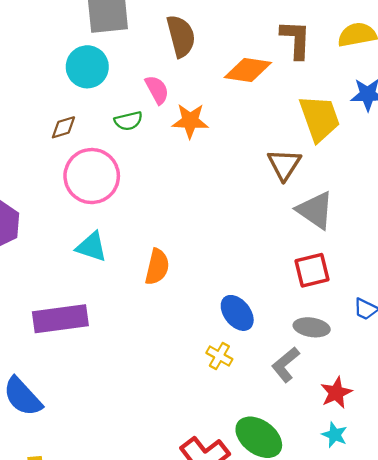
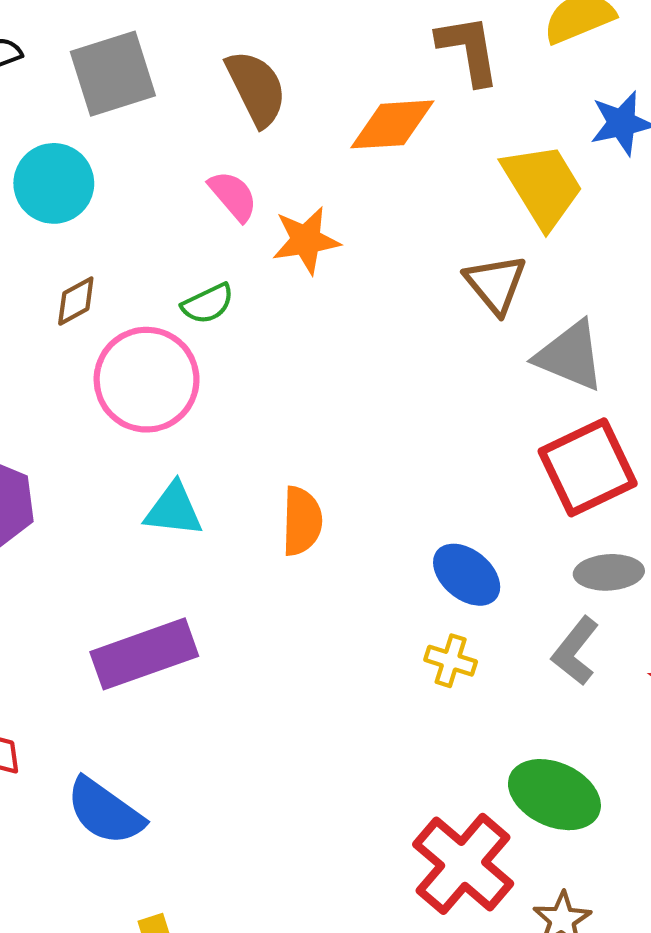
cyan circle: (87, 67) -> (54, 183), moved
green semicircle: (128, 121) -> (208, 304), moved
red square: (312, 270) -> (588, 467), size x1.4

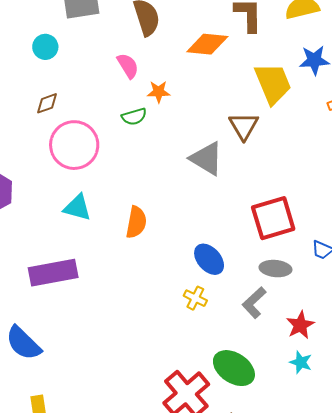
cyan circle: (54, 183) -> (45, 47), size x0.7
orange star: (306, 240) -> (159, 92), size x0.7
green semicircle: (208, 304) -> (134, 117), moved
gray triangle: (570, 356) -> (207, 159), moved

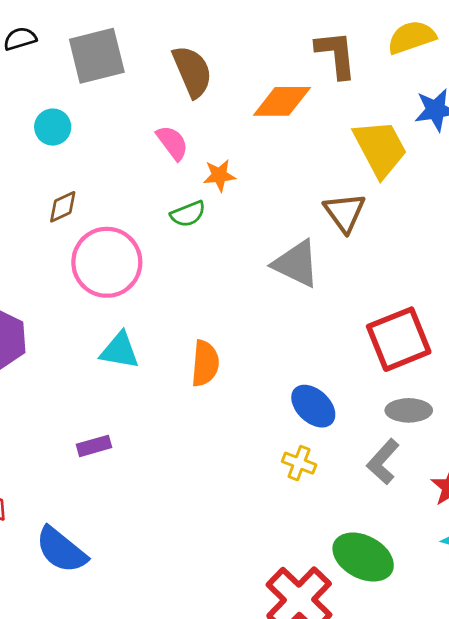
purple rectangle: (53, 273) -> (94, 446), size x0.5

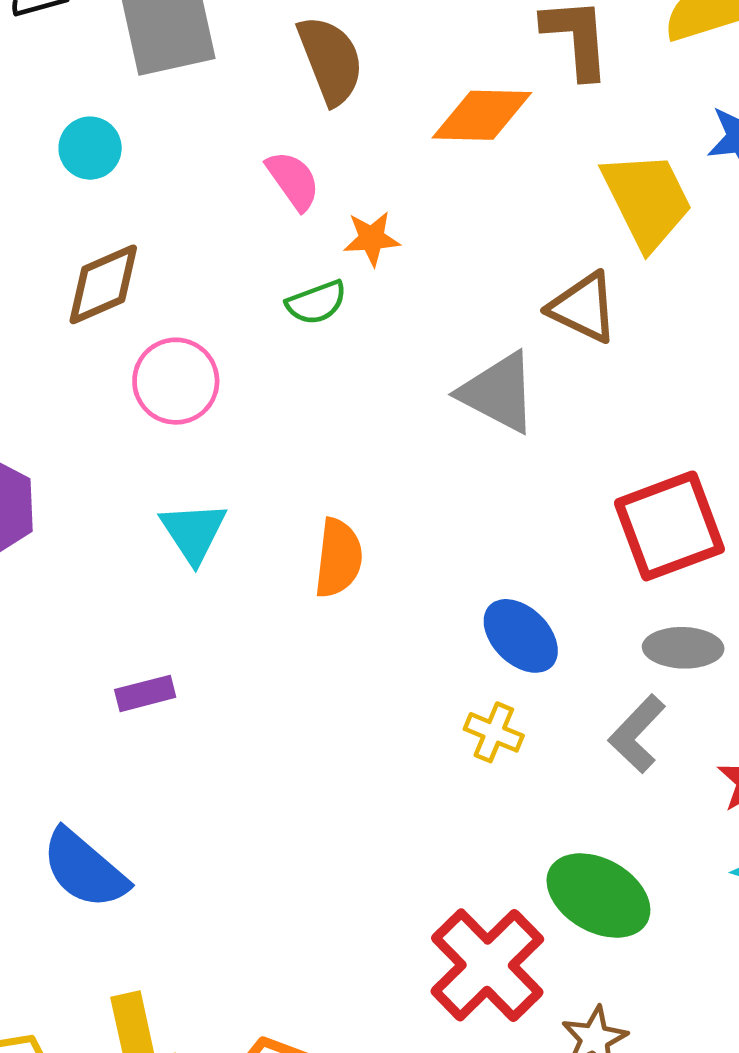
brown diamond: (63, 207) -> (103, 284), size x1.5
brown triangle: (345, 212) -> (583, 307), turned -30
pink circle: (107, 262) -> (176, 381), size x0.7
cyan triangle: (120, 351) -> (193, 532), turned 45

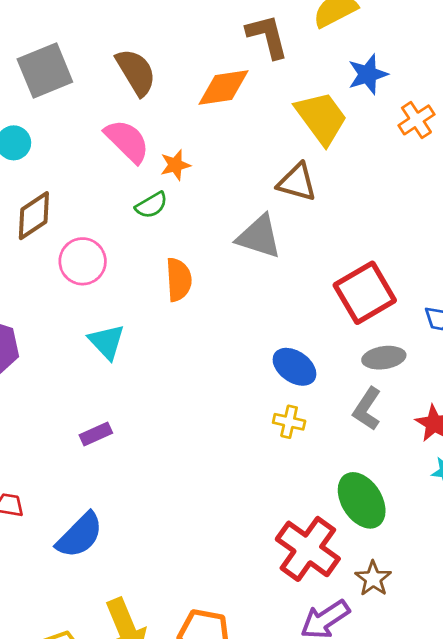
pink semicircle: (293, 180) -> (127, 141), size x1.4
orange semicircle: (338, 558) -> (179, 280), moved
blue semicircle: (84, 869) -> (80, 535), turned -76
green ellipse: (598, 895) -> (362, 500), turned 38

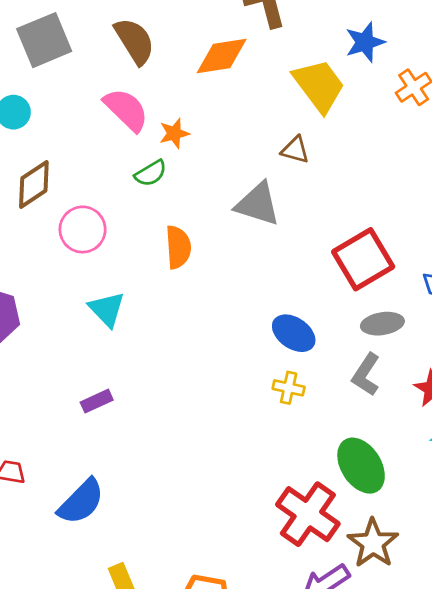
brown triangle: (297, 182) -> (295, 150), size x0.7
brown star: (373, 579) -> (373, 543), size x1.4

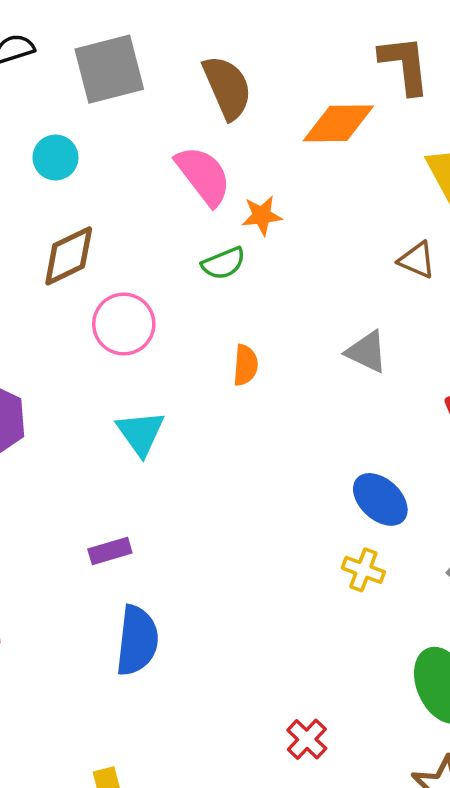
gray triangle: (258, 204) -> (367, 352), moved, size x0.7
orange semicircle: (178, 247) -> (245, 365), size x0.7
blue semicircle: (81, 502) -> (137, 640), moved, turned -46
red cross: (308, 514) -> (307, 739), moved, size x0.5

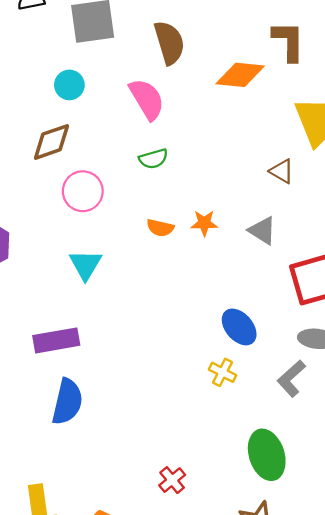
cyan circle: (55, 158) -> (69, 85), moved
orange star: (262, 216) -> (204, 223), moved
gray triangle: (367, 352) -> (262, 230), moved
orange semicircle: (245, 365) -> (160, 228), turned 92
purple rectangle: (110, 551) -> (56, 340), size x1.6

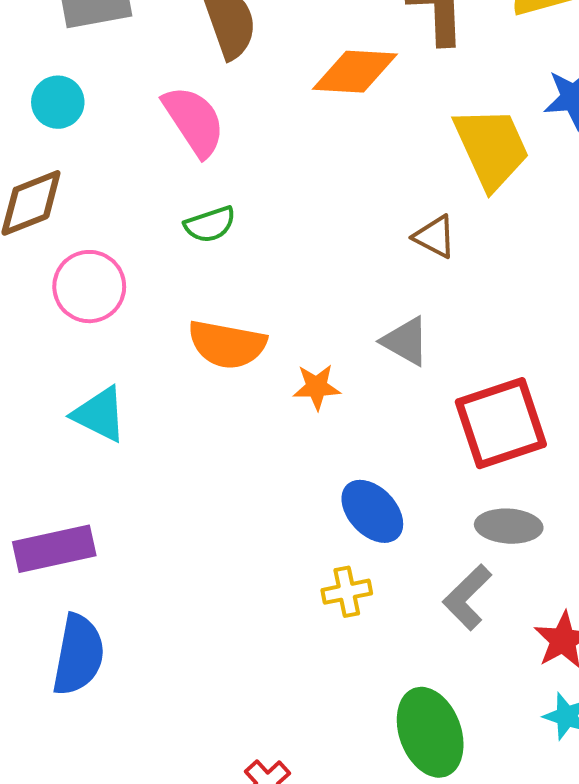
orange star: (204, 223) -> (317, 387), moved
orange semicircle: (160, 228) -> (227, 344), size x1.6
cyan triangle: (86, 265) -> (100, 414), turned -32
yellow cross: (222, 372) -> (347, 592), turned -36

